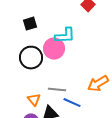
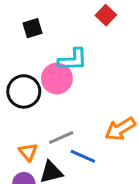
black square: (30, 24) -> (32, 28), moved
gray line: (57, 90) -> (61, 137), turned -30

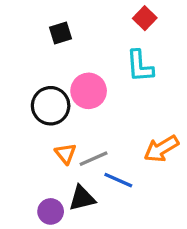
cyan L-shape: (73, 60) -> (140, 66), moved, turned 88
orange triangle: (28, 152) -> (65, 154), moved

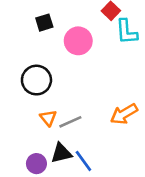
cyan L-shape: (140, 66) -> (127, 32), moved
pink circle: (89, 91) -> (78, 41), moved
blue line: (118, 180) -> (83, 161), moved, turned 30

